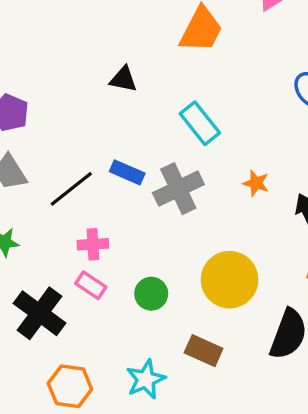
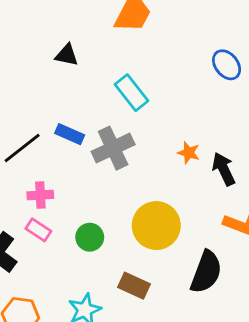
orange star: (256, 183) -> (189, 153), moved

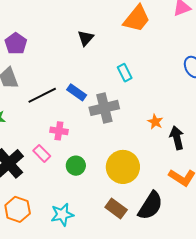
black triangle: (67, 55) -> (86, 38), turned 48
cyan rectangle: (131, 93) -> (125, 73), size x0.7
pink cross: (40, 195) -> (59, 131), moved
brown rectangle: (134, 286) -> (116, 208), moved

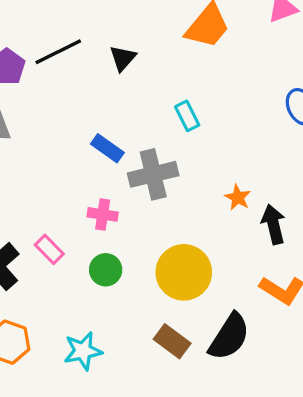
black line: (42, 95) -> (58, 52), moved
pink cross: (59, 131) -> (103, 214), moved

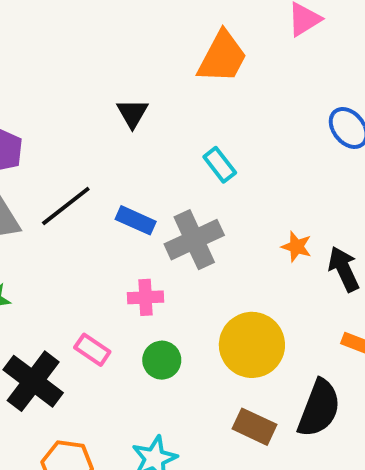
black line: (58, 52) -> (66, 206), moved

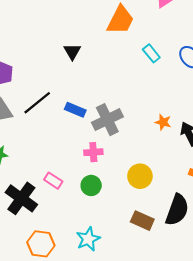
cyan rectangle: (220, 165) -> (151, 53), moved
pink cross: (146, 297) -> (93, 152), moved
yellow circle: (252, 345) -> (140, 176), size x0.7

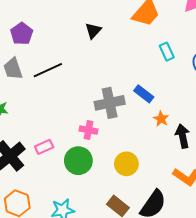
blue rectangle: (75, 110) -> (144, 94), moved
pink rectangle: (53, 181) -> (44, 147), turned -72
green circle: (91, 185) -> (78, 161), size x1.4

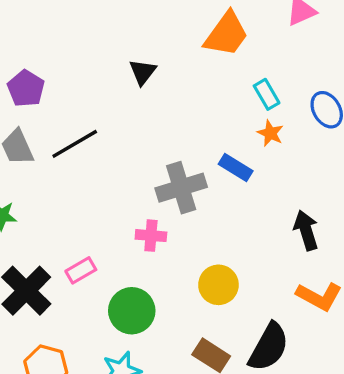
orange star: (161, 119) -> (270, 133), moved
green circle: (78, 161) -> (132, 311), moved

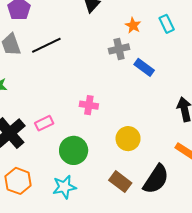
orange star: (270, 133) -> (133, 25), moved
gray cross: (181, 188) -> (119, 49), moved, size x0.7

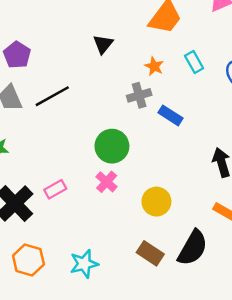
pink cross: (89, 105) -> (107, 182), moved, turned 36
green circle: (74, 150) -> (112, 146), moved

